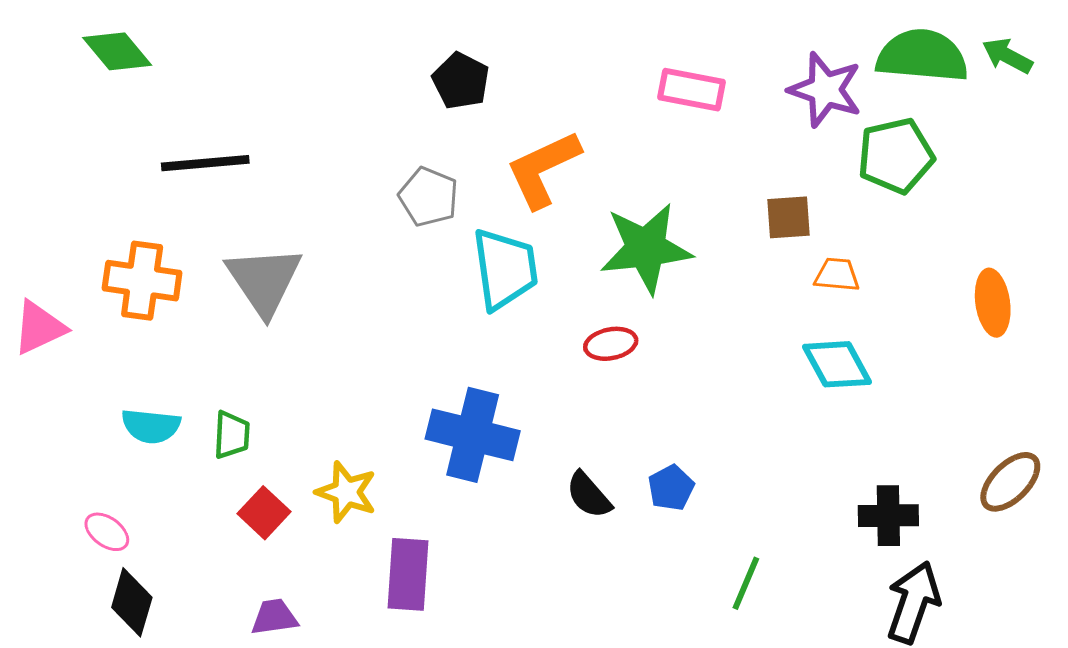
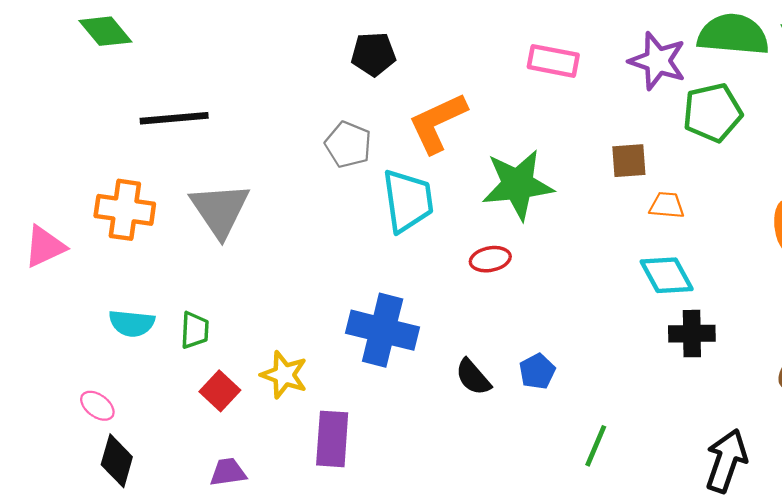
black pentagon: (461, 81) -> (373, 54), turned -30
black cross: (888, 516) -> (692, 334), moved

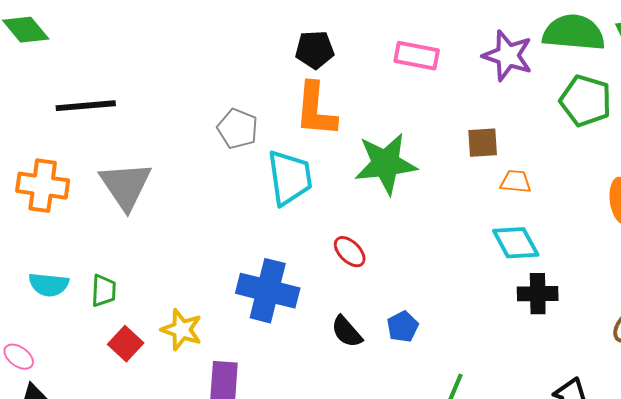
black pentagon: (373, 54) -> (315, 50), moved
green pentagon: (712, 112) -> (586, 101), moved, turned 30
orange L-shape: (438, 123) -> (316, 110), turned -60
red ellipse: (490, 259) -> (350, 252), moved, turned 56

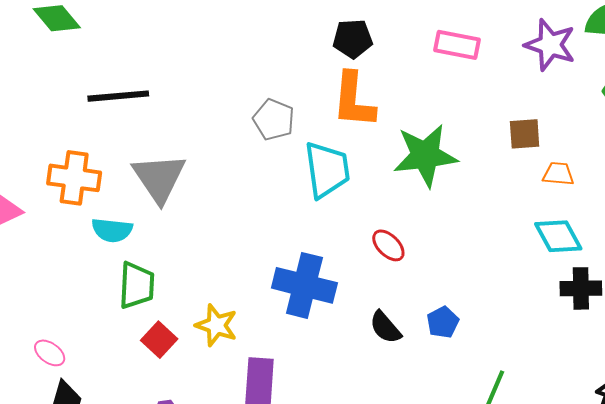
cyan semicircle: (49, 285) -> (112, 230), moved
green trapezoid: (104, 291) -> (137, 285), size x1.4

